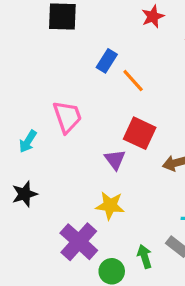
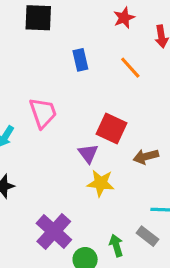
blue rectangle: (107, 61) -> (80, 60), turned -45
orange line: (133, 81) -> (130, 68), moved
yellow star: (110, 206) -> (101, 183), moved

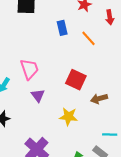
blue rectangle: (80, 60) -> (62, 28), moved
purple triangle: (88, 153) -> (38, 95), moved

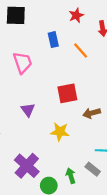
pink trapezoid: (29, 69) -> (22, 63), moved
red square: (76, 80) -> (67, 93), turned -36

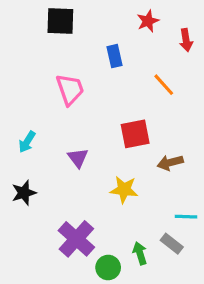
orange line: (81, 50) -> (164, 85), moved

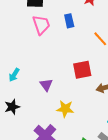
pink trapezoid: (70, 89) -> (41, 25), moved
yellow star: (124, 190) -> (65, 109), moved

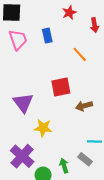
purple triangle: (46, 85) -> (23, 103), size x1.5

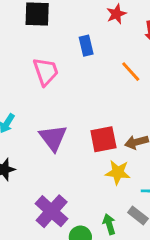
pink trapezoid: (18, 40) -> (46, 72), moved
red square: (61, 87) -> (103, 139), moved
yellow star: (43, 128) -> (118, 172), moved

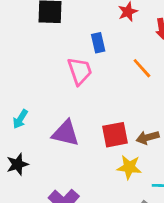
pink trapezoid: (46, 72) -> (80, 71), moved
purple triangle: (53, 138) -> (66, 133), turned -40

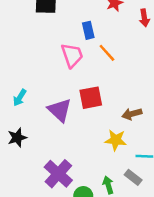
orange line: (142, 68) -> (107, 53), moved
purple triangle: (66, 133) -> (60, 110), turned 30
red square: (115, 135) -> (91, 98), moved

